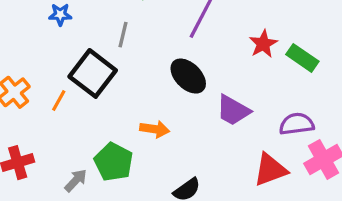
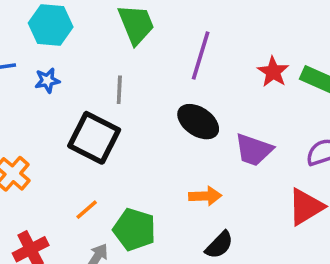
orange line: (59, 101) -> (87, 210), moved, turned 30
orange arrow: (155, 129) -> (205, 196), moved

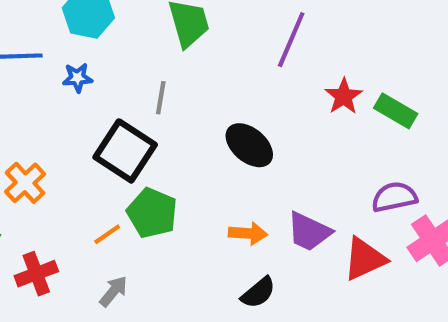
purple line: (201, 55) -> (291, 40), moved
purple trapezoid: (254, 150) -> (309, 232), moved
green pentagon: (134, 229) -> (152, 213), moved

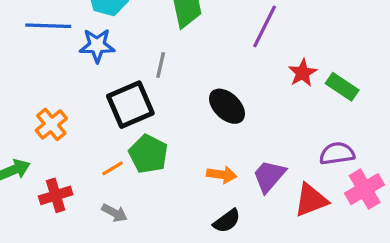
blue star: (77, 78) -> (97, 45), size x1.5
black square: (125, 151) -> (130, 105), turned 30
purple trapezoid: (309, 232) -> (269, 176), turned 102
gray arrow: (113, 291) -> (114, 213), turned 75

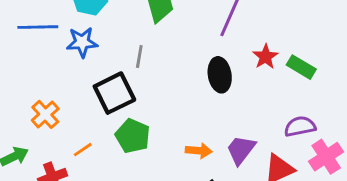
black ellipse: (227, 106) -> (220, 75), moved, turned 40
orange line: (112, 168) -> (83, 150), moved

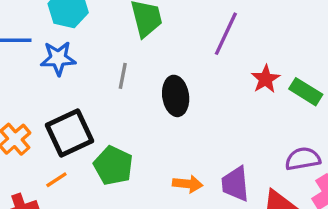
black ellipse: (220, 75) -> (176, 96), moved
black square: (114, 93) -> (70, 133), moved
purple trapezoid: (241, 150) -> (235, 184), turned -44

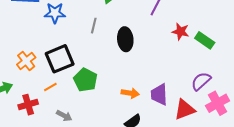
red star: (265, 79) -> (181, 32), turned -30
purple semicircle: (303, 159) -> (201, 81), turned -35

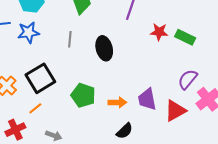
green pentagon: (85, 80) -> (83, 95), moved

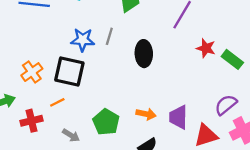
blue star: (28, 32) -> (83, 40), moved
black square: (40, 78) -> (69, 72), turned 32
green pentagon: (83, 95) -> (106, 122), moved

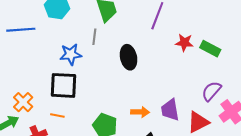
gray line: (109, 36) -> (94, 37), moved
orange cross: (32, 72) -> (23, 102), moved
orange line: (57, 102) -> (57, 115), turned 48

